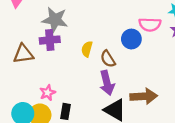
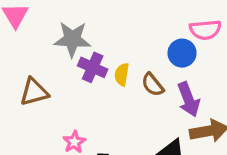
purple cross: (50, 40) -> (93, 67), moved, turned 36
purple arrow: (107, 83) -> (188, 99), moved

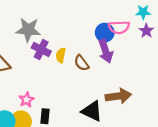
blue circle: (182, 53) -> (105, 33), moved
purple arrow: (188, 99) -> (106, 51), moved

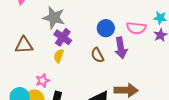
blue circle: (105, 33) -> (106, 28), moved
yellow semicircle: (61, 55) -> (59, 56), moved

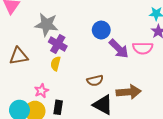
pink semicircle: (136, 28) -> (143, 48), moved
purple arrow: (121, 48) -> (119, 49), turned -30
brown semicircle: (97, 55) -> (95, 81), moved, turned -70

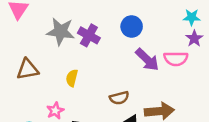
blue circle: (101, 30) -> (132, 27), moved
purple cross: (58, 44) -> (89, 35), moved

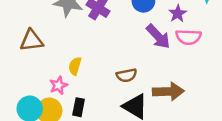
purple star: (194, 38) -> (178, 14), moved
yellow semicircle: (72, 78) -> (75, 66), moved

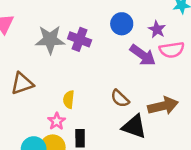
brown semicircle: (127, 75) -> (120, 98), turned 66

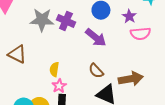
purple arrow: (143, 55) -> (96, 37), moved
brown triangle: (22, 83) -> (17, 54), turned 42
pink star: (57, 121) -> (59, 86), moved

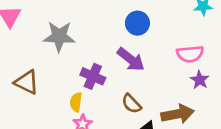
purple star: (129, 16) -> (200, 80), moved
purple cross: (66, 21) -> (93, 76), moved

